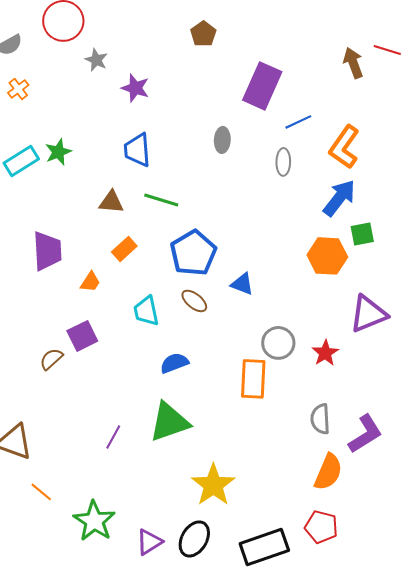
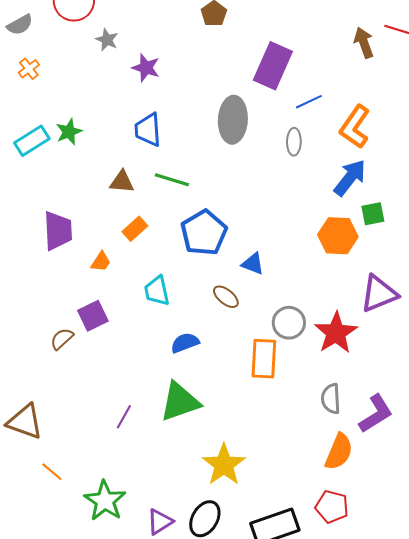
gray ellipse: (222, 140) -> (233, 120), size x1.8
brown ellipse: (194, 301) -> (226, 297), moved
red star: (325, 353) -> (336, 333), size x1.6

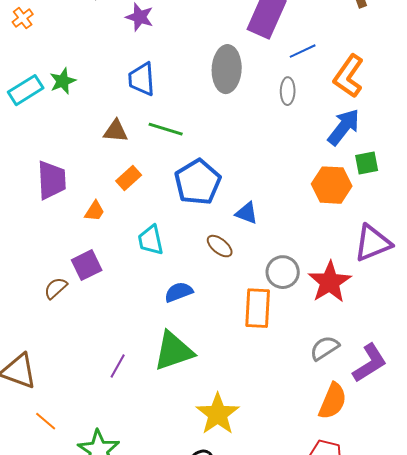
gray semicircle: (331, 399) -> (325, 348), turned 60

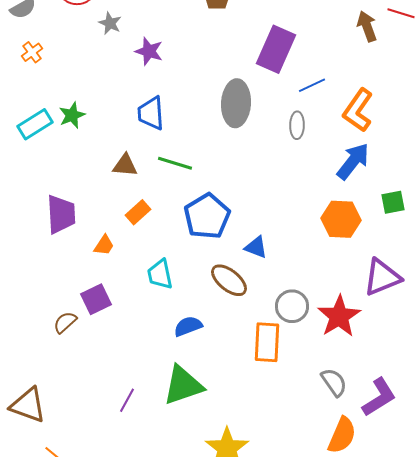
green square: (367, 163) -> (393, 202), moved
brown ellipse: (220, 246) -> (229, 280), size x1.4
gray semicircle: (325, 348) -> (334, 382), turned 88

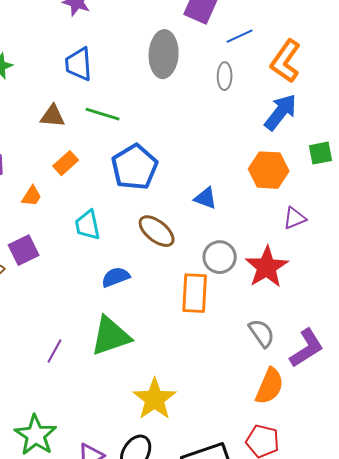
blue triangle: (256, 247) -> (206, 198), moved
purple triangle: (382, 277) -> (295, 218), moved, size x0.6

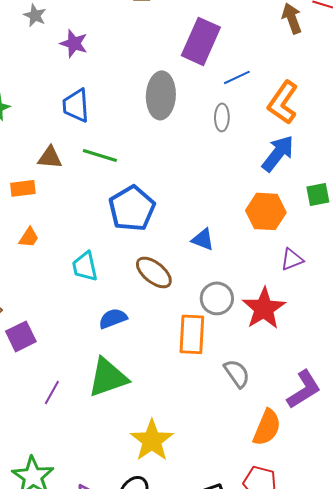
orange rectangle: (66, 163) -> (23, 188), moved, turned 35
purple square: (24, 250) -> (21, 336), moved
gray semicircle: (262, 333) -> (237, 373), moved

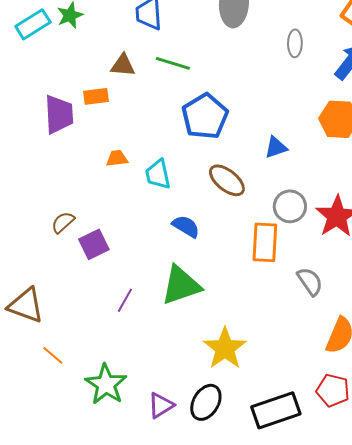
gray ellipse: (222, 117) -> (295, 43), moved
orange trapezoid: (29, 237) -> (117, 158), moved, turned -130
blue triangle: (203, 239) -> (276, 147), turned -40
blue semicircle: (113, 318) -> (186, 226), turned 52

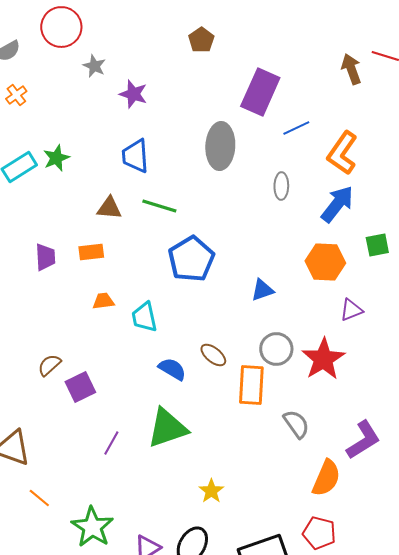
orange rectangle: (96, 96) -> (91, 252), moved
purple trapezoid: (59, 114) -> (45, 257), size x0.7
brown ellipse: (227, 180) -> (213, 355), moved, size x0.7
yellow star: (225, 348) -> (211, 491), size x0.6

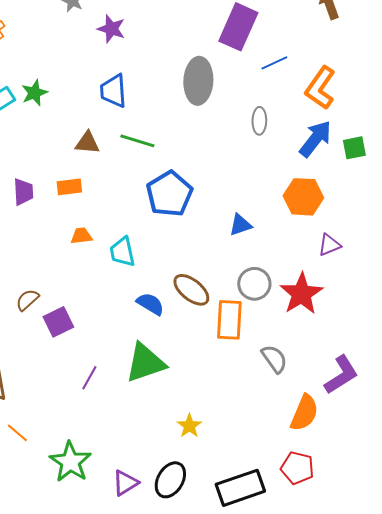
green square: (377, 245) -> (354, 148), moved
brown ellipse: (213, 355) -> (191, 290), size x1.4

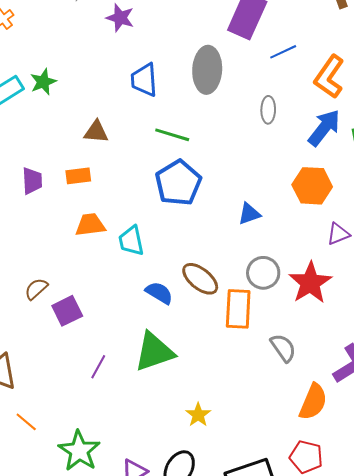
blue trapezoid: (113, 91) -> (144, 80), moved
green line: (137, 141) -> (172, 135), moved
orange trapezoid: (81, 236) -> (90, 225), size x1.4

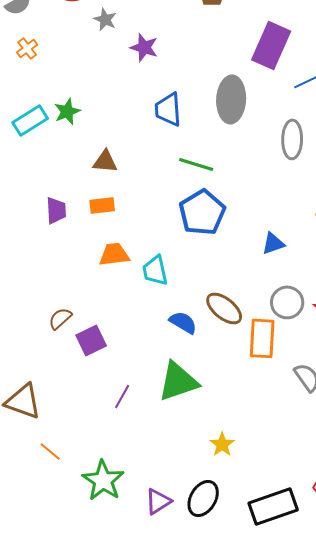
gray ellipse: (268, 110) -> (292, 139), size x1.4
brown triangle: (96, 132) -> (105, 161), moved

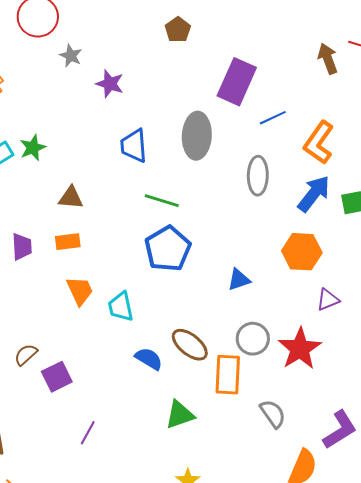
orange trapezoid: (114, 254) -> (80, 291), turned 72
green triangle: (178, 381) -> (180, 415), moved, size x0.7

